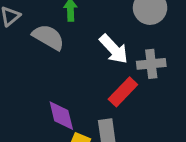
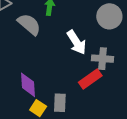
red rectangle: (123, 92) -> (90, 79), moved

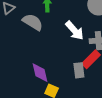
gray rectangle: (60, 103) -> (79, 70), moved

